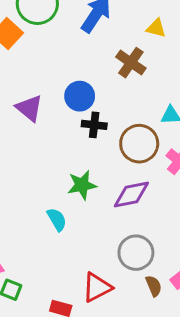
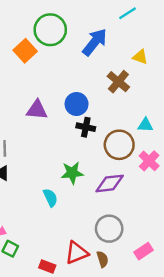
purple triangle: (29, 108) -> (37, 110), turned -40
brown semicircle: (154, 286) -> (102, 259), moved

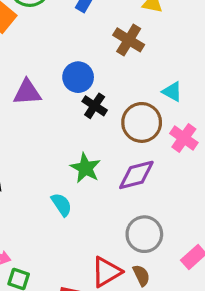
cyan triangle: (145, 125) -> (172, 92), turned 35
black cross: (86, 127) -> (95, 106), turned 30
green star: (72, 173) -> (85, 168), turned -30

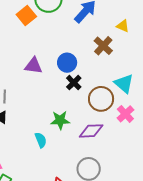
cyan triangle: (172, 92) -> (124, 84), size x1.5
green star: (85, 168) -> (60, 120), turned 30

